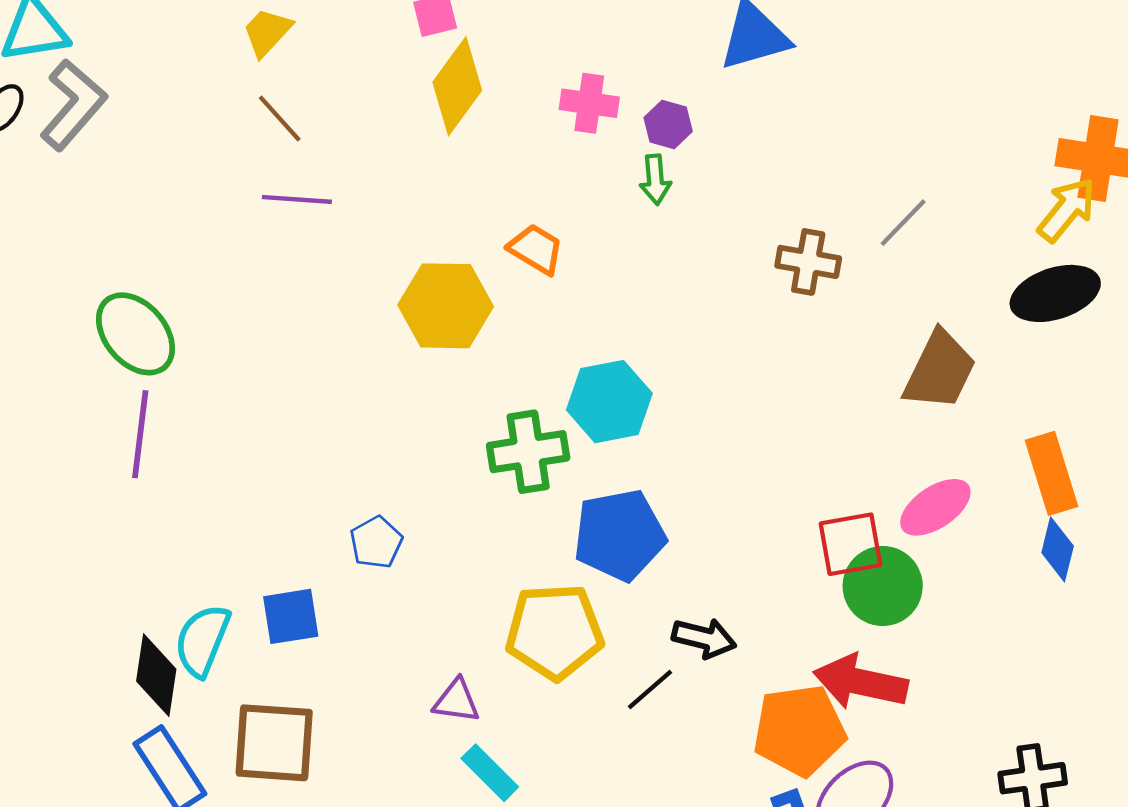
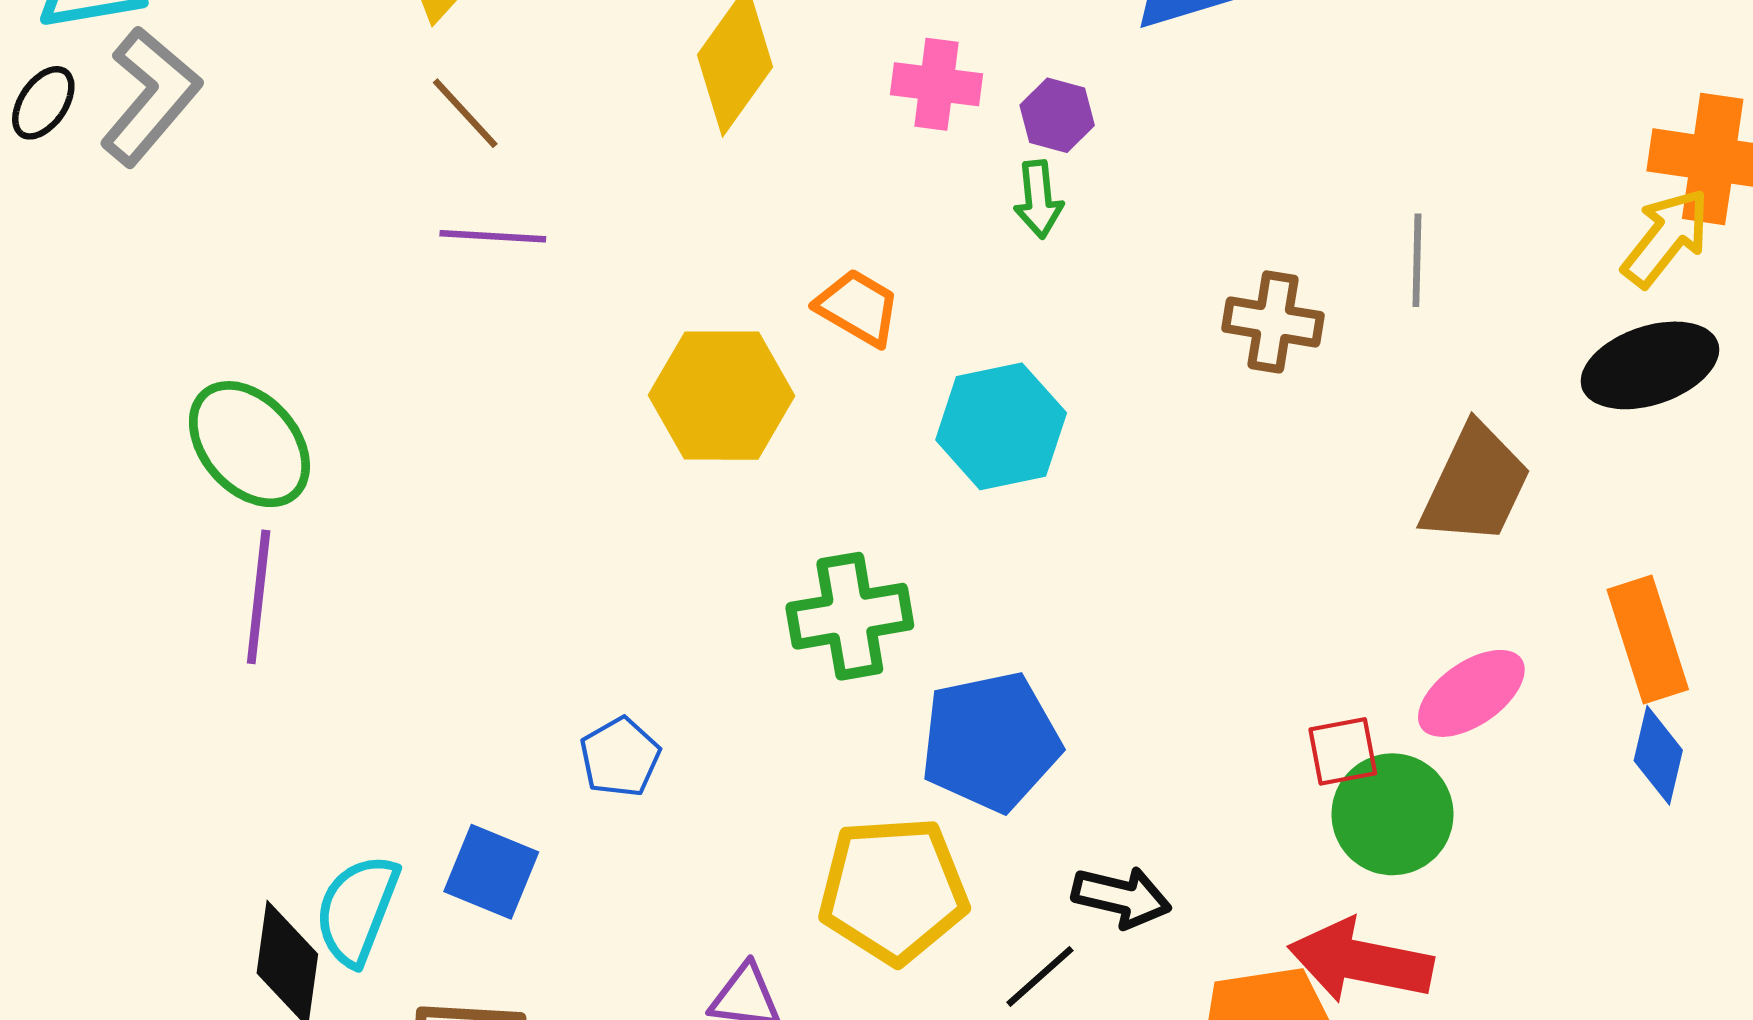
gray line: (903, 223) -> (1417, 260), turned -42
cyan hexagon: (609, 402) -> (1001, 426), moved
red square: (851, 544) -> (1343, 751), size x0.7
blue square: (291, 616) -> (491, 872), turned 32

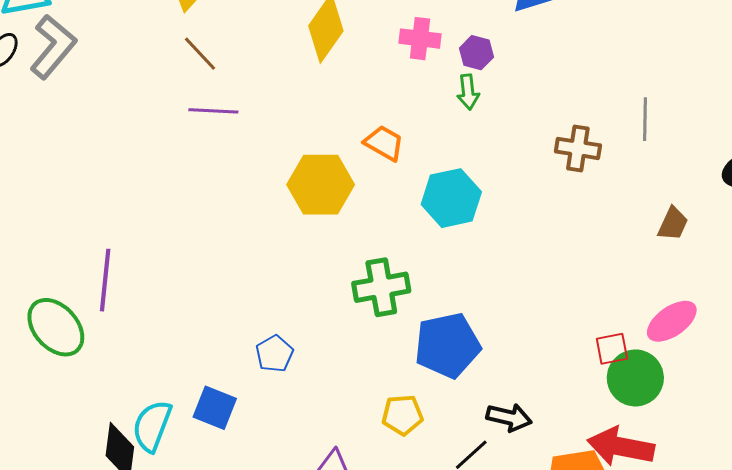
green ellipse: (249, 444) -> (56, 327), moved
brown trapezoid: (1475, 485) -> (673, 224), size x0.6
yellow pentagon: (893, 890) -> (402, 415), size x0.6

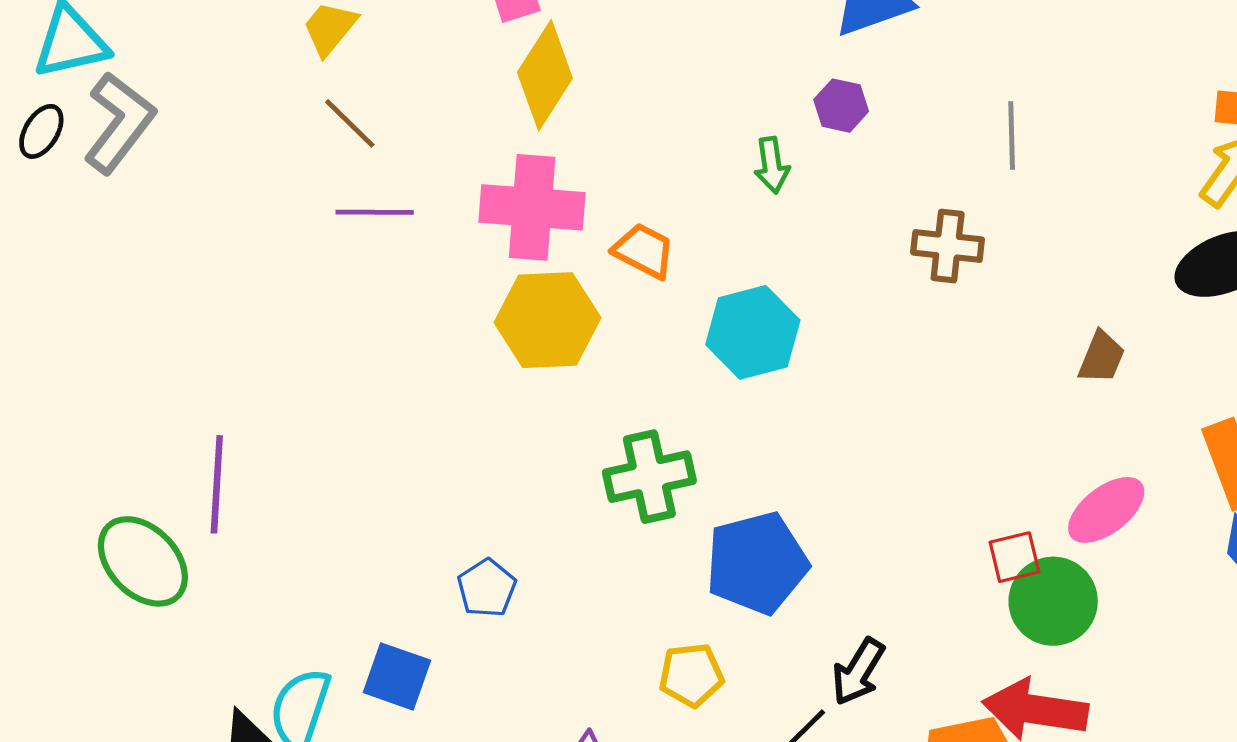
pink cross: (420, 39) -> (532, 207), moved, size x1.6
purple hexagon: (476, 53) -> (841, 106), moved
gray line: (645, 119) -> (1012, 136), moved
black arrow: (509, 417) -> (858, 672), turned 111

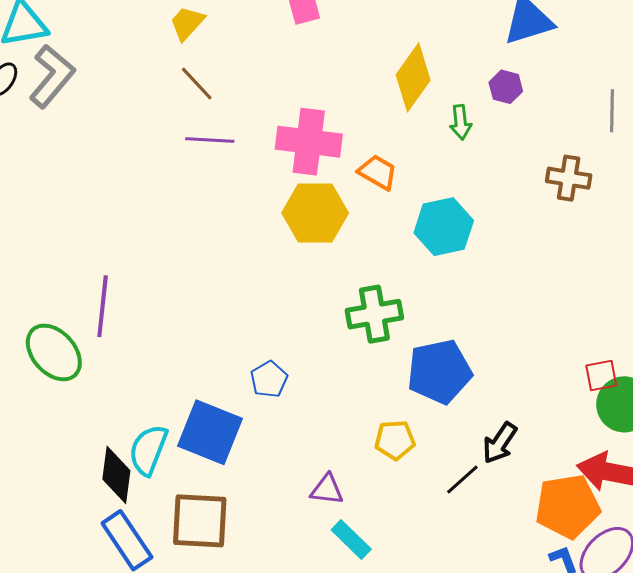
yellow diamond: (545, 75) -> (413, 77), moved
blue square: (397, 676) -> (210, 432), size x1.5

